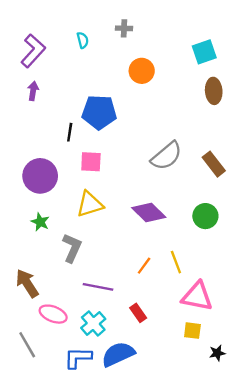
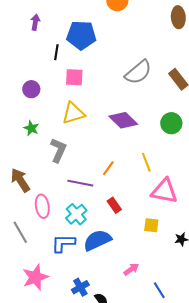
purple arrow: (33, 91) -> (35, 22), moved
purple circle: (40, 176) -> (31, 89), size x0.6
orange line: (144, 266) -> (108, 168), moved
pink ellipse: (53, 314) -> (42, 206), turned 60
yellow square: (192, 331) -> (151, 225), moved

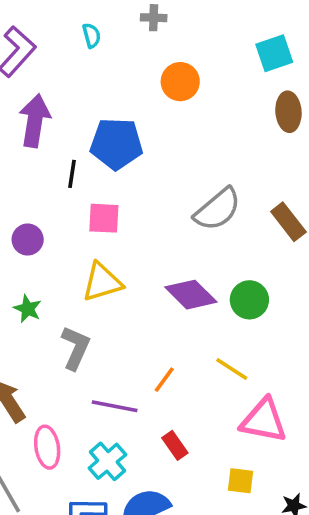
purple arrow: (35, 22) -> (35, 121), size x1.8
green circle: (171, 123) -> (249, 300), moved
yellow line: (146, 162) -> (232, 369), turned -36

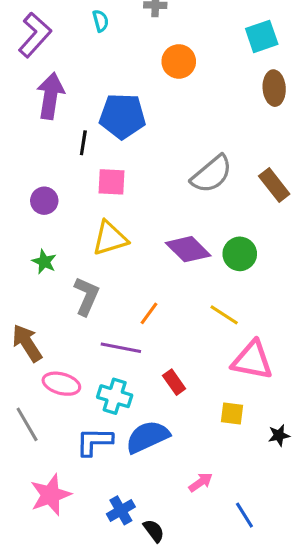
orange line: (164, 380) -> (149, 313), moved
pink ellipse: (47, 447) -> (61, 384), turned -66
cyan cross: (107, 461) -> (115, 396), turned -32

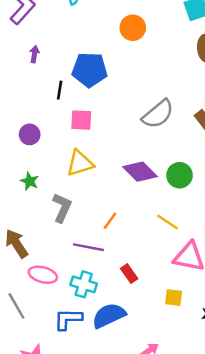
purple arrow: (50, 96) -> (34, 54), size x0.5

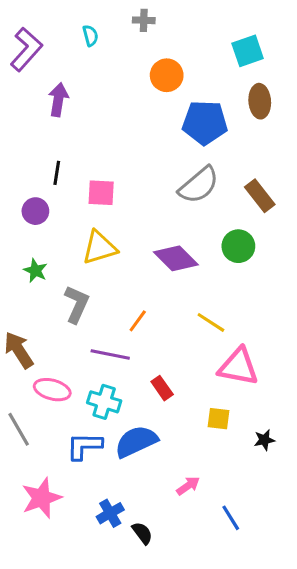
purple arrow: (34, 54) -> (58, 100), moved, size x1.5
blue pentagon: (90, 70) -> (205, 123), moved
black line: (60, 90) -> (57, 173), moved
green circle: (180, 175) -> (238, 246), moved

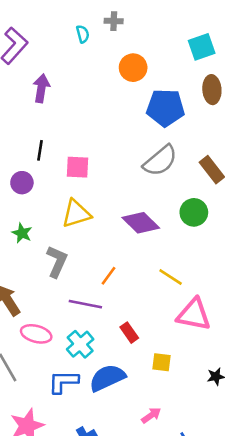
cyan semicircle: (90, 36) -> (83, 34), moved
cyan cross: (104, 402) -> (80, 344), turned 32
yellow square: (219, 419) -> (162, 362), moved

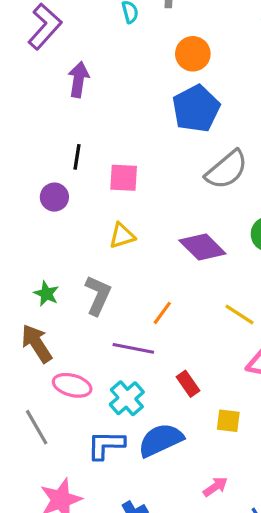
blue pentagon: (165, 108) -> (196, 109), moved, turned -30
yellow triangle: (76, 214) -> (122, 236), size x0.7
green star: (22, 233) -> (46, 294), moved

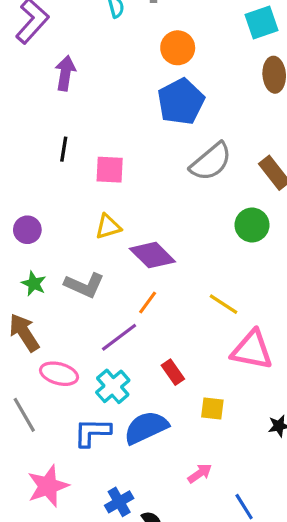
purple circle: (54, 197) -> (27, 230), moved
purple diamond: (202, 247) -> (152, 255), moved
gray L-shape: (98, 295) -> (84, 285), turned 90
purple line: (133, 348) -> (119, 337), turned -48

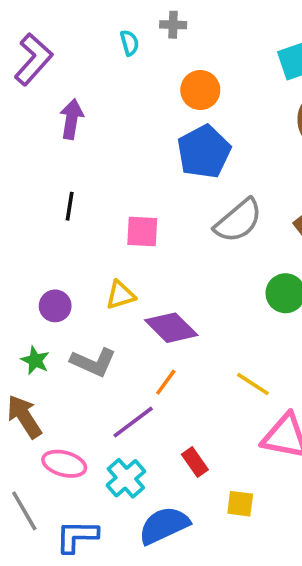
pink square: (110, 170) -> (142, 232), moved
purple circle: (27, 230) -> (55, 306), moved
blue L-shape: (92, 432) -> (77, 536), moved

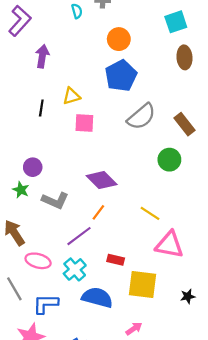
yellow triangle: (120, 295) -> (71, 96), moved
green star: (35, 360) -> (21, 190), moved
red rectangle: (195, 462) -> (116, 260), turned -42
yellow square: (240, 504) -> (142, 284), size x1.8
blue semicircle: (164, 525) -> (97, 297), turned 40

